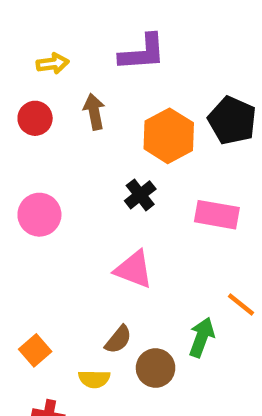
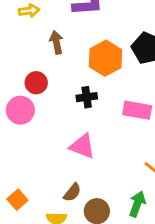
red circle: (35, 118) -> (36, 83), moved
black cross: (140, 195) -> (87, 97), turned 30
green arrow: (202, 337) -> (137, 204), moved

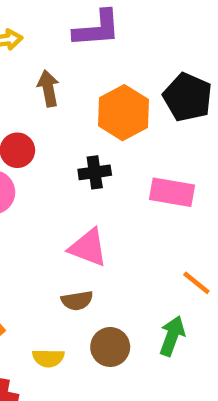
brown semicircle: (72, 192) -> (77, 301), moved, turned 42

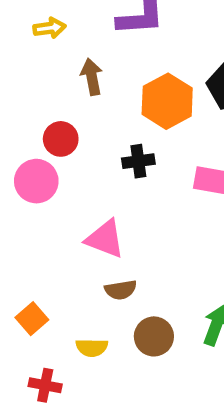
pink triangle: (88, 248) -> (105, 239), moved

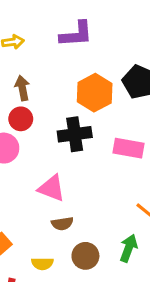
brown arrow: (92, 77) -> (22, 88), moved
black cross: (138, 161) -> (75, 134), size x1.5

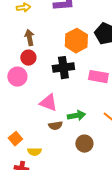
green arrow: (129, 248) -> (76, 116), moved, turned 60
brown circle: (85, 256) -> (84, 144), moved
yellow semicircle: (42, 264) -> (34, 152), moved

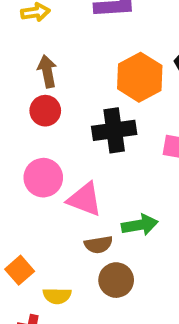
pink circle: (17, 77) -> (43, 178), moved
brown circle: (84, 144) -> (116, 280), moved

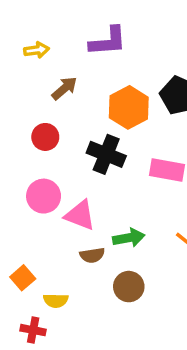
brown arrow: (47, 71) -> (64, 88), moved, turned 60
black cross: (114, 130) -> (106, 154), turned 30
brown circle: (116, 280) -> (129, 287), moved

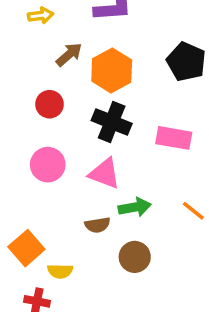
orange hexagon: (129, 107) -> (112, 71), moved
pink triangle: (80, 215) -> (105, 173), moved
orange square: (23, 278) -> (26, 248), size x1.4

